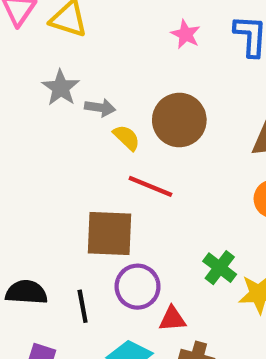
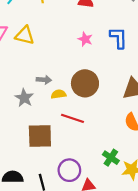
gray star: (61, 88) -> (24, 98), moved
yellow semicircle: (127, 138) -> (59, 94), turned -48
brown square: (109, 234) -> (40, 136), moved

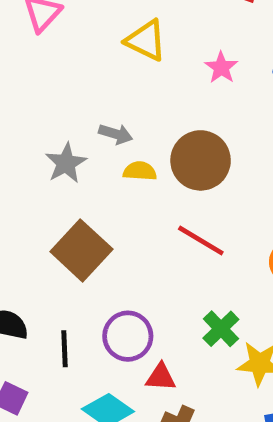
yellow triangle: (25, 35) -> (146, 40), moved
red line: (73, 118) -> (201, 240), moved
brown square: (40, 136) -> (81, 250), turned 32

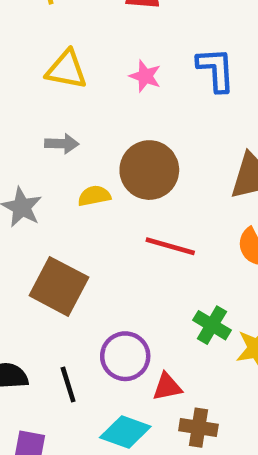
gray arrow: (116, 134) -> (62, 144), moved

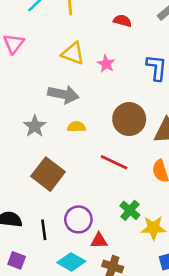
pink star: (145, 76) -> (106, 64), moved
gray arrow: (62, 144) -> (63, 94), size x1.6
brown circle: (149, 170) -> (129, 119), moved

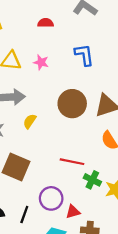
yellow semicircle: (76, 127) -> (30, 121), turned -40
red line: (114, 162) -> (72, 162), moved
black line: (44, 230) -> (24, 214), turned 42

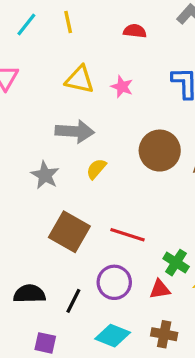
red line: (72, 162) -> (128, 235), moved
red triangle: (73, 212) -> (160, 289), moved

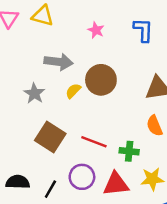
yellow triangle: (80, 79) -> (43, 16), moved
brown circle: (160, 151) -> (101, 80), moved
green cross: (176, 263) -> (129, 151), moved, turned -30
red triangle: (160, 289) -> (116, 184), size x1.6

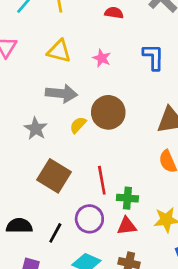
yellow triangle: (43, 16) -> (59, 51), moved
red line: (94, 142) -> (102, 180), turned 60
green cross: (129, 151) -> (127, 198), moved
red triangle: (116, 184) -> (127, 226), size x0.7

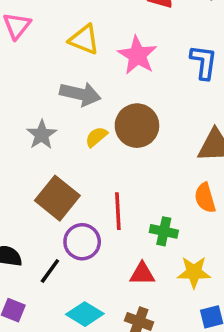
pink star: (102, 58) -> (137, 55), size x1.6
green cross: (127, 198) -> (164, 231), moved
purple circle: (89, 219) -> (82, 242), moved

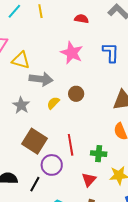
yellow triangle: (84, 39) -> (21, 60), moved
brown circle: (137, 126) -> (76, 94), size x0.6
red triangle: (142, 274) -> (89, 180), turned -42

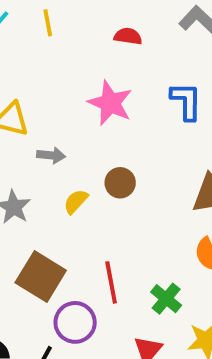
gray arrow: (41, 79) -> (51, 155), size x0.6
green cross: (99, 154) -> (166, 299), turned 35

